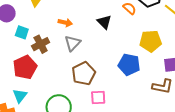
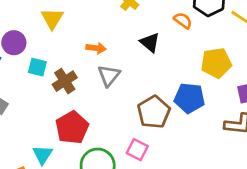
red pentagon: (25, 67) -> (72, 128), moved
brown pentagon: (84, 73) -> (154, 112), moved
pink square: (98, 98) -> (137, 150), moved, turned 35

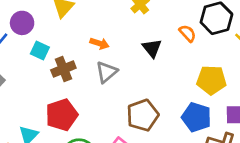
blue pentagon: (189, 98) -> (196, 117), moved

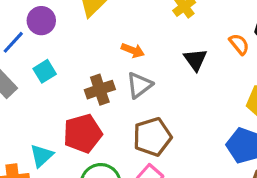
cyan square: (40, 51) -> (45, 71), moved, turned 30
brown cross: (63, 69) -> (100, 90), moved
brown pentagon: (143, 115) -> (152, 137), moved

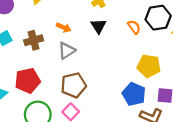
black triangle: (195, 60) -> (98, 26), moved
brown cross: (100, 90) -> (34, 40), moved

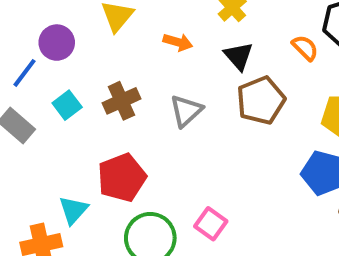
orange arrow: (64, 27) -> (178, 42), moved
brown pentagon: (73, 85) -> (261, 100), moved

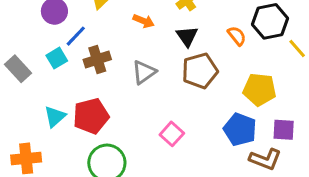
blue line: (25, 73) -> (76, 36), moved
cyan triangle: (73, 210) -> (55, 117), moved
pink square: (211, 224) -> (172, 134), moved

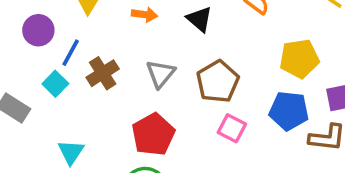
brown pentagon: (200, 71) -> (218, 82), moved
red pentagon: (91, 116) -> (153, 134), moved
pink square: (172, 134) -> (232, 128), moved

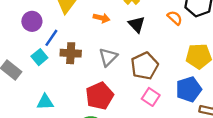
brown cross: (103, 73) -> (71, 53), turned 30
blue pentagon: (289, 111) -> (189, 89), turned -30
cyan triangle: (71, 152) -> (45, 102), turned 48

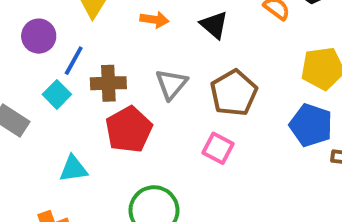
blue pentagon: (189, 89) -> (311, 125), turned -30
red pentagon: (100, 96) -> (129, 129), moved
pink square: (151, 97) -> (218, 148), moved

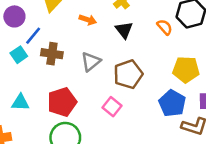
red pentagon: (129, 129) -> (62, 102), moved

